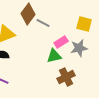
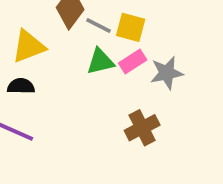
yellow square: (84, 24) -> (131, 27), moved
green triangle: (54, 56) -> (100, 61), moved

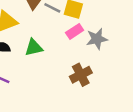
green triangle: (100, 61) -> (34, 48), moved

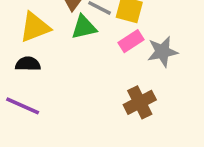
green triangle: (34, 48) -> (84, 27), moved

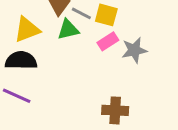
black semicircle: (28, 64) -> (21, 60), size x1.5
brown cross: (140, 102) -> (115, 110), moved, turned 30

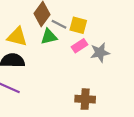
yellow triangle: (27, 30) -> (17, 37), turned 35

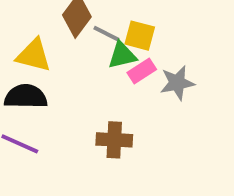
green triangle: (49, 37) -> (122, 55), moved
brown cross: (85, 99) -> (114, 140), moved

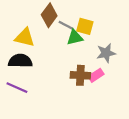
pink rectangle: (142, 71) -> (96, 75), moved
brown cross: (114, 140) -> (80, 75), moved

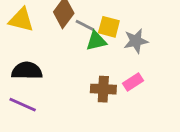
yellow triangle: (25, 37) -> (21, 20), moved
gray star: (106, 53) -> (136, 41), moved
pink rectangle: (96, 75) -> (133, 82), moved

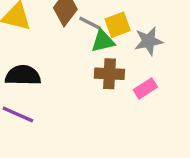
yellow square: (109, 27) -> (118, 25), turned -35
brown cross: (103, 89) -> (109, 74), moved

